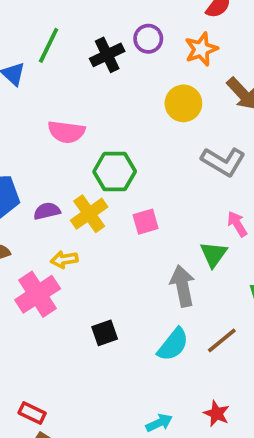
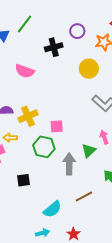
black cross: (107, 55) -> (54, 47), moved
green hexagon: (115, 172) -> (44, 147), moved
cyan semicircle: (173, 345) -> (52, 209), moved

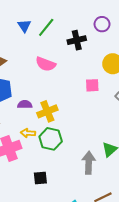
green line: (25, 24) -> (46, 27), moved
pink square: (57, 126) -> (92, 85), moved
green hexagon: (44, 147) -> (51, 139), moved

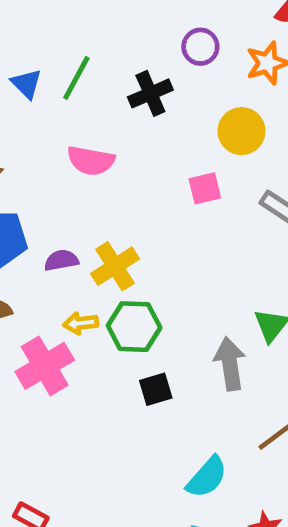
black square: (40, 178) -> (156, 389), moved

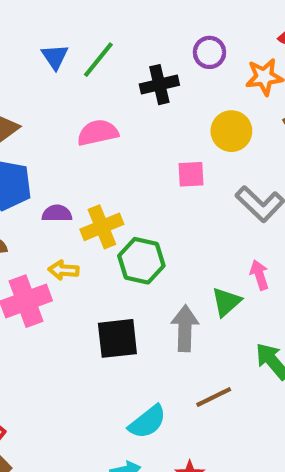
pink semicircle: (91, 161) -> (98, 133), turned 147
green hexagon: (134, 327) -> (141, 261), moved
black square: (156, 389) -> (117, 338), size x1.5

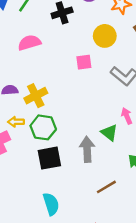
green hexagon: (141, 261) -> (43, 127), moved
green triangle: (226, 302) -> (109, 133), turned -36
cyan semicircle: (147, 422) -> (51, 204), moved, turned -65

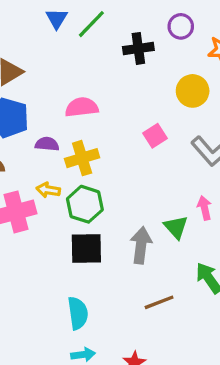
pink semicircle: (29, 43) -> (82, 107), moved
pink square: (84, 62) -> (155, 136), moved, turned -35

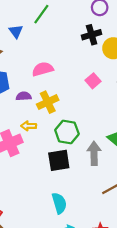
blue triangle: (57, 19) -> (16, 31), moved
black cross: (138, 48) -> (92, 35), moved
green hexagon: (85, 204) -> (67, 132), moved

